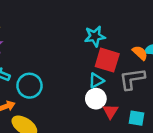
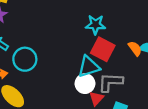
gray L-shape: (132, 79) -> (110, 82), moved
cyan triangle: (96, 81) -> (89, 67), size x1.5

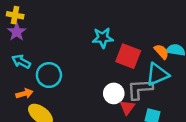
cyan star: (96, 25) -> (103, 38), moved
cyan triangle: (89, 67) -> (157, 74), moved

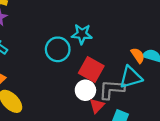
red square: (128, 56) -> (91, 69), moved
cyan circle: (49, 75) -> (58, 49), moved

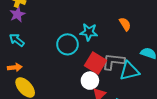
orange semicircle: (138, 55) -> (125, 24), moved
gray L-shape: (112, 89) -> (113, 61), moved

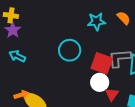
cyan star: (89, 32) -> (96, 21), moved
orange arrow: (15, 67) -> (21, 95), moved

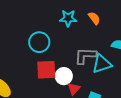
red square: (102, 63) -> (46, 70), moved, turned -30

